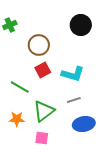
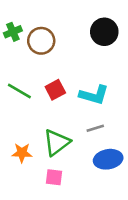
brown circle: (39, 45) -> (41, 41), moved
green line: (20, 87) -> (19, 91), moved

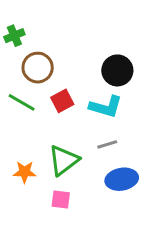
black circle: (104, 32) -> (117, 70), moved
brown circle: (41, 41) -> (38, 68), moved

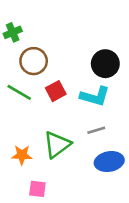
pink square: (61, 199) -> (37, 189), moved

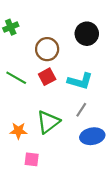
brown circle: (34, 61) -> (47, 49), moved
black circle: (105, 64) -> (87, 34), moved
gray line: (96, 130) -> (81, 110), turned -40

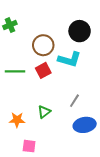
green line: (16, 78) -> (15, 71), turned -30
cyan L-shape: (80, 81) -> (69, 59), moved
green triangle: (48, 122) -> (44, 112), size x0.6

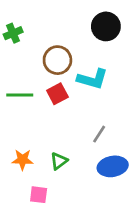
black circle: (80, 31) -> (106, 26), moved
green triangle: (44, 112) -> (59, 161), moved

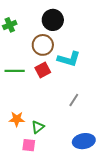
black circle: (106, 26) -> (53, 20), moved
green triangle: (59, 161) -> (38, 127), moved
blue ellipse: (113, 166) -> (84, 141), moved

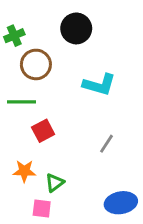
brown circle: (43, 45) -> (36, 64), moved
red square: (43, 70) -> (43, 131), moved

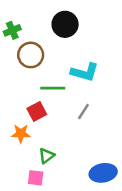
green line: (21, 102) -> (53, 88), moved
gray line: (106, 144) -> (83, 111), moved
orange star: (24, 171) -> (21, 134), moved

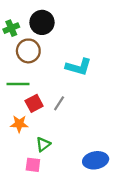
black circle: (65, 24) -> (42, 22), moved
green line: (53, 88) -> (18, 84), moved
gray line: (83, 111) -> (59, 103), moved

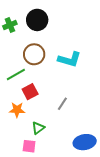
brown circle: (28, 51) -> (34, 54), moved
green line: (18, 84) -> (16, 74), turned -30
gray line: (59, 103) -> (62, 104), moved

